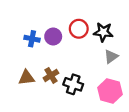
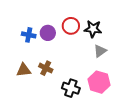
brown cross: (51, 75) -> (46, 68), turned -32
black cross: (73, 84) -> (71, 88), moved

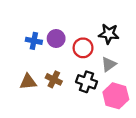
red circle: (71, 26) -> (83, 48), moved
gray triangle: (100, 51) -> (109, 64), moved
black cross: (71, 88) -> (87, 82), moved

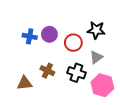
brown triangle: (28, 82) -> (24, 83), moved

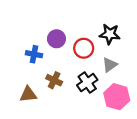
blue cross: (30, 36) -> (34, 54), moved
black cross: (76, 73) -> (87, 83), turned 36

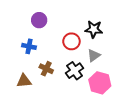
purple circle: (56, 39) -> (39, 20), moved

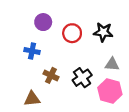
red circle: (71, 41) -> (72, 33), moved
gray triangle: (94, 56) -> (112, 64), moved, turned 40
brown triangle: (24, 81) -> (32, 99), moved

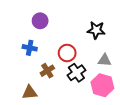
red circle: (72, 33) -> (67, 53), moved
brown cross: (51, 75) -> (47, 71), turned 32

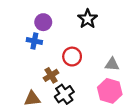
black star: (96, 30) -> (88, 19), moved, turned 30
blue cross: (30, 48) -> (34, 41), moved
black cross: (76, 73) -> (64, 94), moved

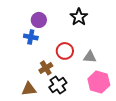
gray triangle: (112, 64) -> (90, 57), moved

